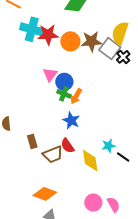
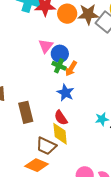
brown rectangle: (32, 141) -> (26, 112), size x1.5
brown trapezoid: (53, 154) -> (46, 146), moved, turned 45
yellow diamond: (90, 161) -> (60, 134), moved

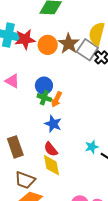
brown star: (88, 14) -> (69, 44), turned -30
pink triangle: (46, 46) -> (12, 81), moved, turned -35
brown trapezoid: (46, 146) -> (25, 180), moved

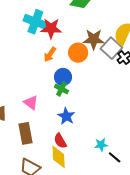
brown star: (69, 44) -> (94, 39), turned 30
orange circle: (48, 45) -> (78, 53), moved
pink triangle: (12, 81) -> (31, 103), moved
orange arrow: (56, 99) -> (50, 54), moved

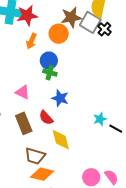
red semicircle: (60, 141) -> (46, 118), moved

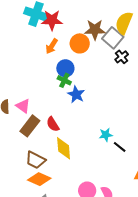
black cross: (104, 29) -> (122, 57), moved
pink triangle: (23, 92) -> (23, 106), moved
blue star: (60, 98) -> (76, 94), moved
brown rectangle: (24, 123) -> (30, 126), turned 50

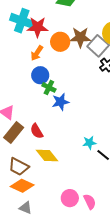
orange circle: (80, 43) -> (60, 42), moved
blue circle: (65, 68) -> (40, 75), moved
blue star: (76, 94) -> (61, 102), turned 30
yellow diamond: (64, 148) -> (47, 155), turned -35

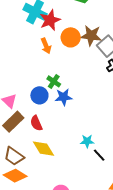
red star: (38, 27) -> (50, 20), turned -30
orange arrow: (37, 53) -> (46, 46), turned -63
blue circle: (40, 75) -> (39, 95), moved

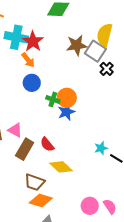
orange circle: (71, 37) -> (67, 98), moved
orange arrow: (46, 46) -> (28, 60), moved
blue circle: (39, 95) -> (32, 83), moved

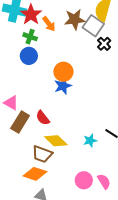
orange arrow: (28, 60) -> (49, 24), moved
green cross: (53, 99) -> (30, 37), moved
cyan star: (101, 148) -> (90, 141), moved
brown trapezoid: (35, 182) -> (42, 154), moved

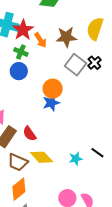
gray square: (93, 26) -> (76, 65), moved
brown trapezoid: (42, 154) -> (18, 162), moved
orange diamond: (35, 174) -> (19, 189), turned -60

